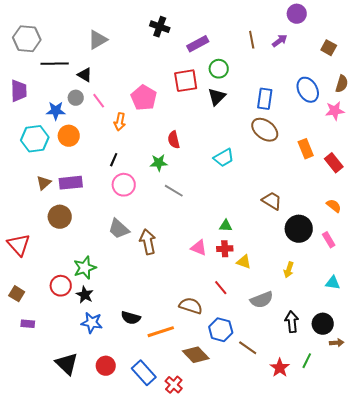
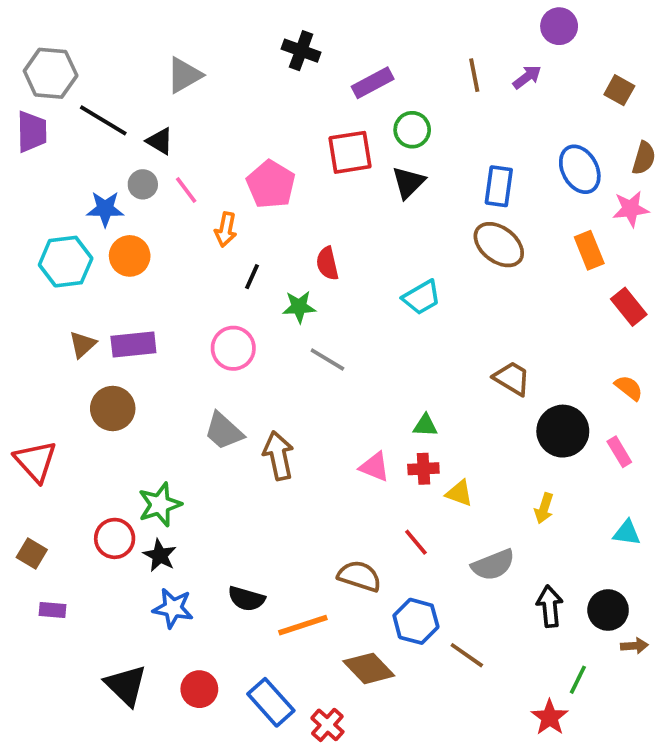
black line: (55, 64) -> (103, 120), turned 32
purple trapezoid: (19, 91) -> (32, 132), moved
orange rectangle: (306, 149) -> (589, 250), moved
black line: (114, 160) -> (252, 277), moved
red star: (280, 368) -> (550, 717), moved

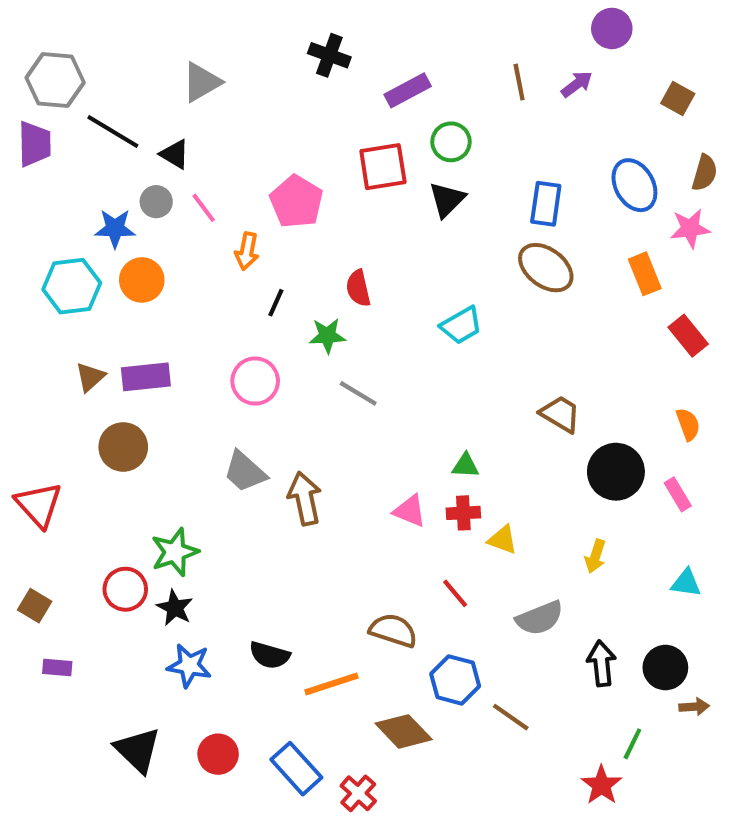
orange semicircle: (629, 388) -> (688, 424), turned 32

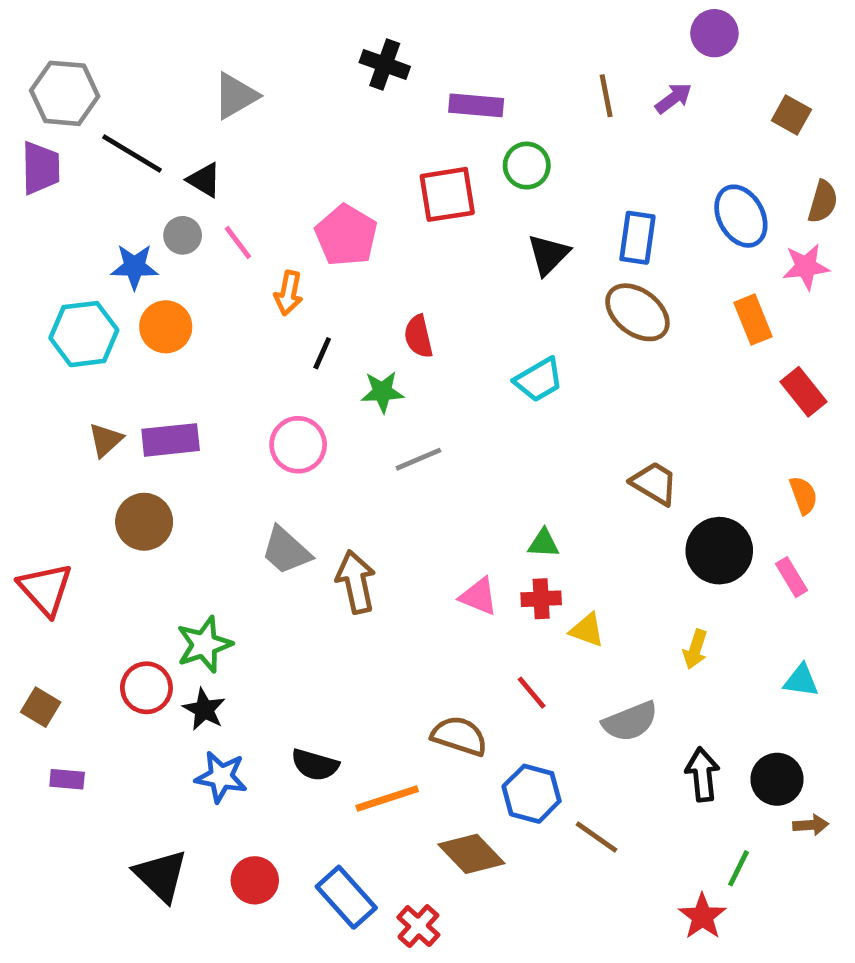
purple rectangle: (408, 90) -> (476, 105), turned 33
black triangle: (447, 200) -> (548, 255), moved
gray line: (358, 393) -> (418, 459), turned -54

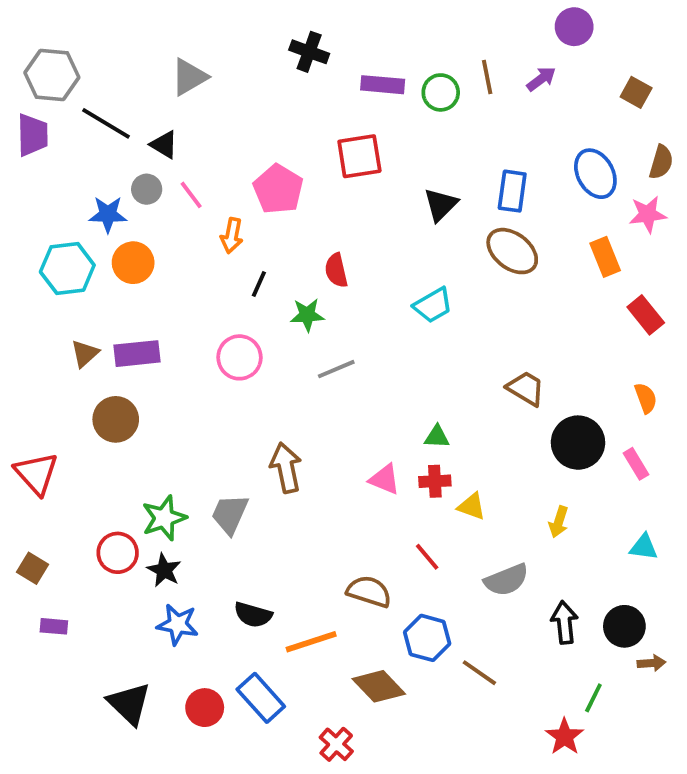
green circle: (527, 166) -> (441, 92), moved
gray trapezoid: (286, 551) -> (230, 514), moved, turned 72
blue rectangle: (346, 897) -> (261, 698), moved

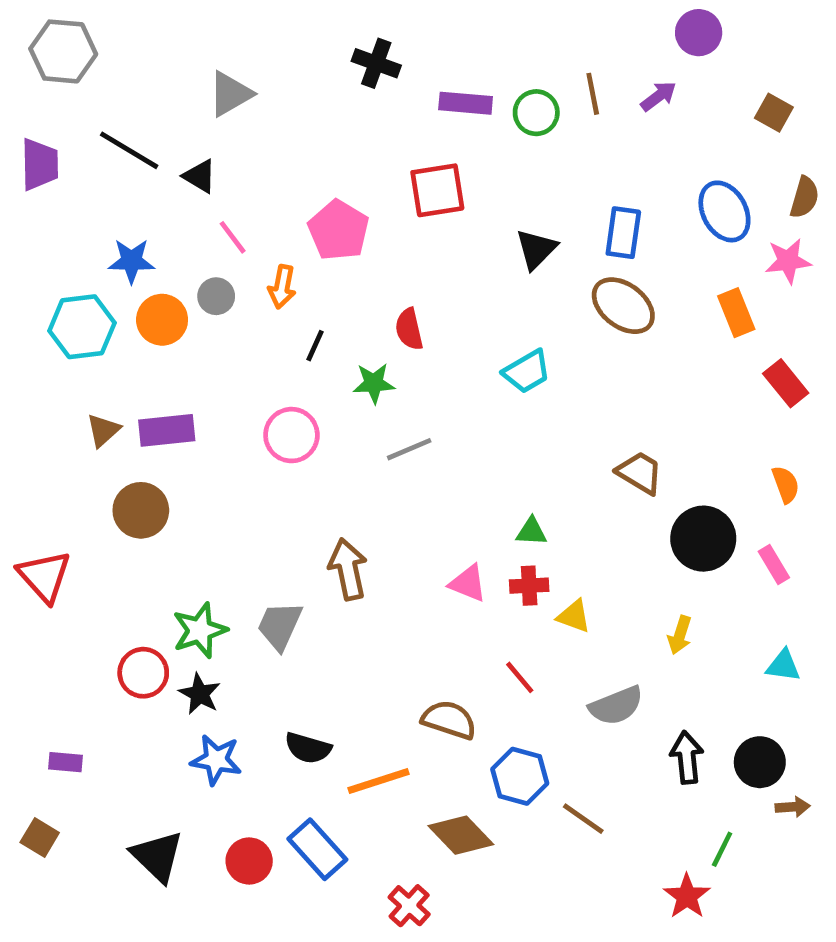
gray hexagon: (52, 75) -> (63, 51), moved
gray circle: (147, 189) -> (216, 296), moved
brown square: (33, 568) -> (40, 837), moved

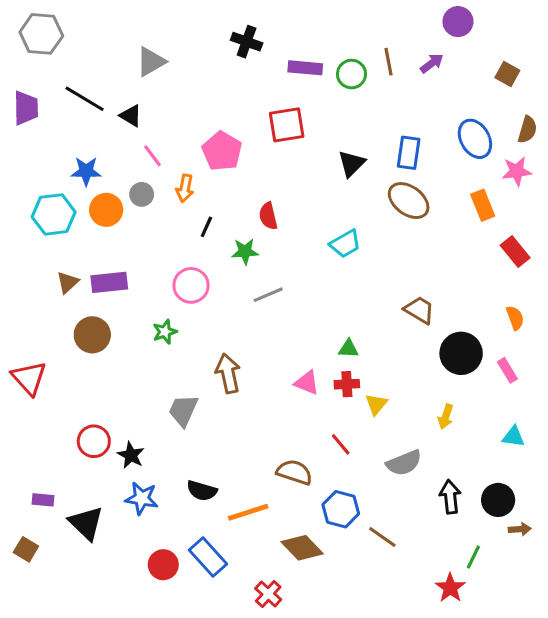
yellow triangle: (574, 616) -> (376, 404), turned 50
green star: (200, 630) -> (165, 332), moved, size x0.7
black triangle: (157, 856) -> (86, 523), moved

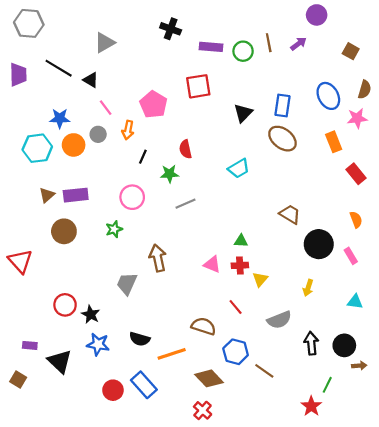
red cross: (268, 594) -> (203, 410), moved

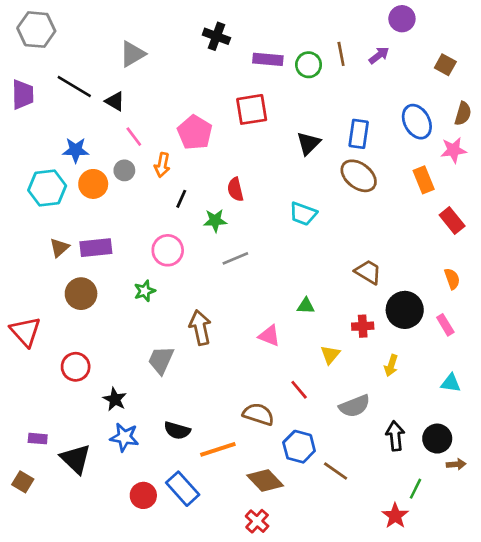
cyan trapezoid: (239, 168) -> (303, 214), turned 50
red cross: (240, 265) -> (363, 326), moved
red circle: (65, 305) -> (76, 367), moved

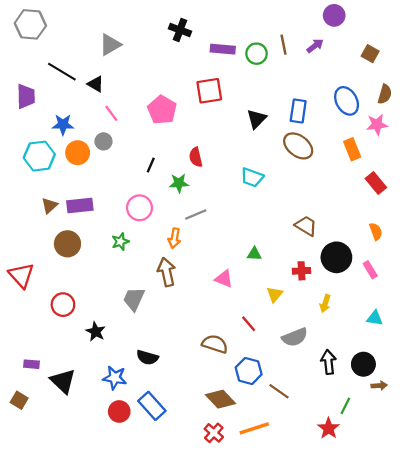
purple trapezoid: (23, 95) -> (26, 96), moved
orange arrow: (162, 165) -> (174, 238), moved
blue star: (124, 437) -> (115, 378), moved
orange line: (218, 449) -> (254, 428), moved

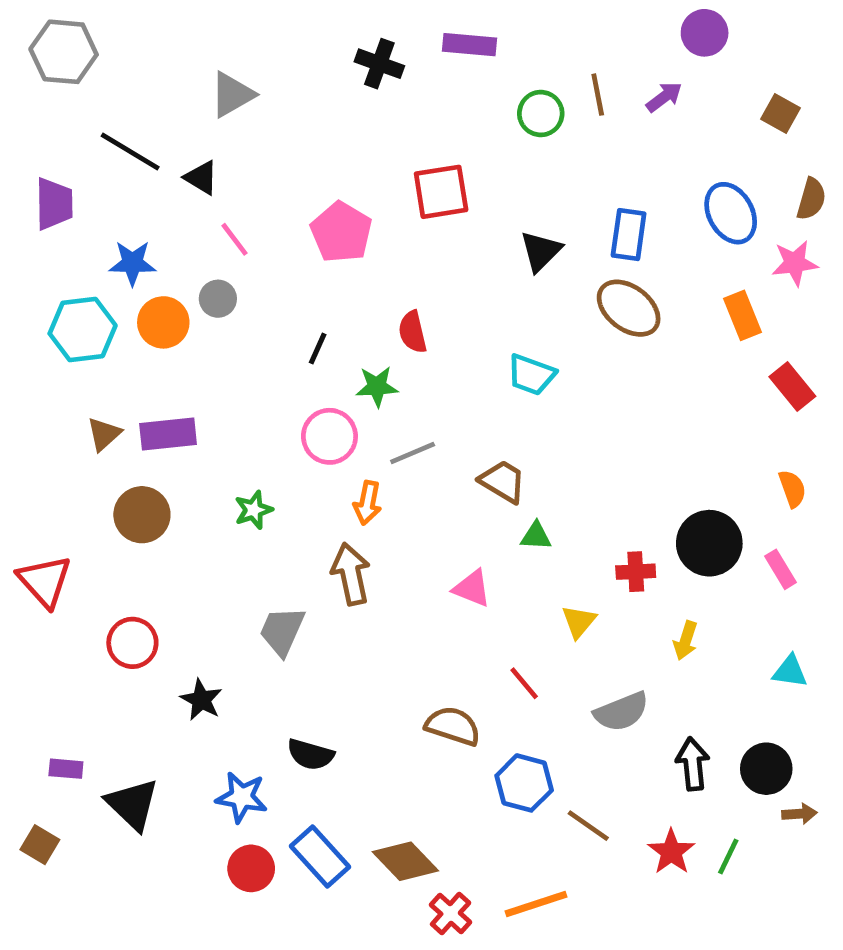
purple rectangle: (223, 49) -> (470, 45), moved
pink circle: (139, 208) -> (329, 436), moved
brown trapezoid: (306, 226) -> (503, 481), moved
brown diamond: (221, 399) -> (405, 861), moved
red star: (329, 428) -> (671, 852), moved

